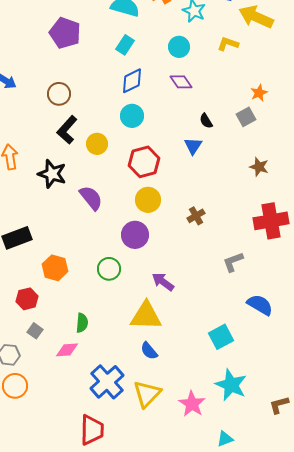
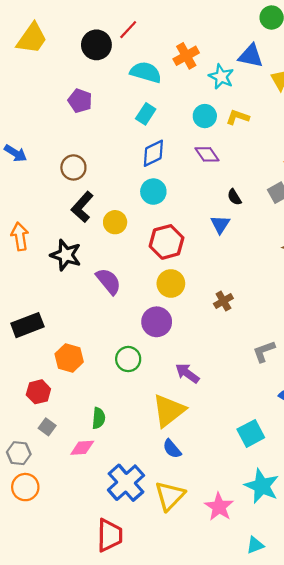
purple pentagon: (65, 33) -> (80, 101), size x0.7
yellow L-shape: (228, 44) -> (238, 117), moved
yellow triangle: (146, 316) -> (169, 410), turned -40

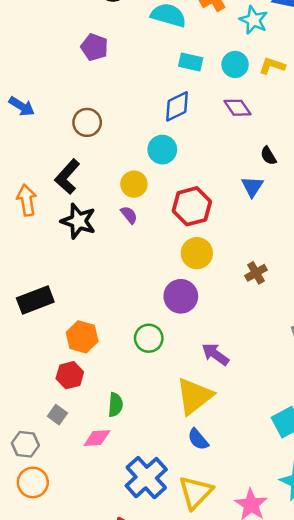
cyan rectangle: (146, 114) -> (191, 62), moved, turned 70
cyan circle: (153, 192) -> (162, 150), moved
black L-shape: (82, 207) -> (67, 177), moved
purple semicircle: (108, 281) -> (129, 215), moved, size x0.6
red hexagon: (38, 392) -> (70, 375), moved

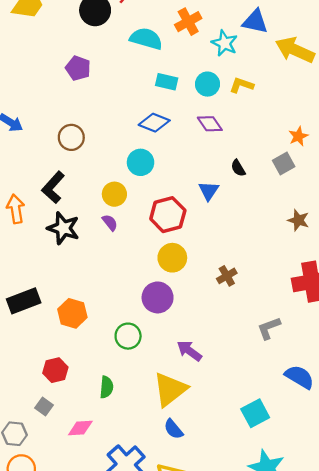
blue diamond: (177, 106) -> (154, 123), turned 48
blue triangle: (252, 187) -> (209, 191), moved
orange hexagon: (82, 337) -> (72, 313), moved
green semicircle: (115, 405) -> (106, 387), moved

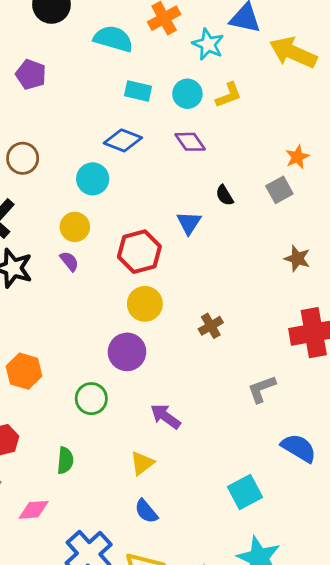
yellow L-shape: (242, 85) -> (229, 95), turned 140
cyan circle: (141, 162) -> (93, 179), moved
yellow triangle: (170, 389) -> (142, 463), size x0.6

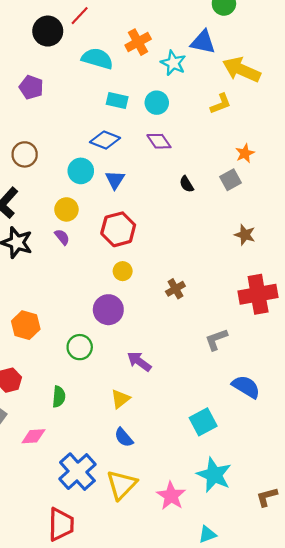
yellow L-shape: (229, 95) -> (221, 104), moved
blue triangle: (189, 223) -> (115, 180), moved
yellow circle: (145, 304) -> (123, 271), size x0.7

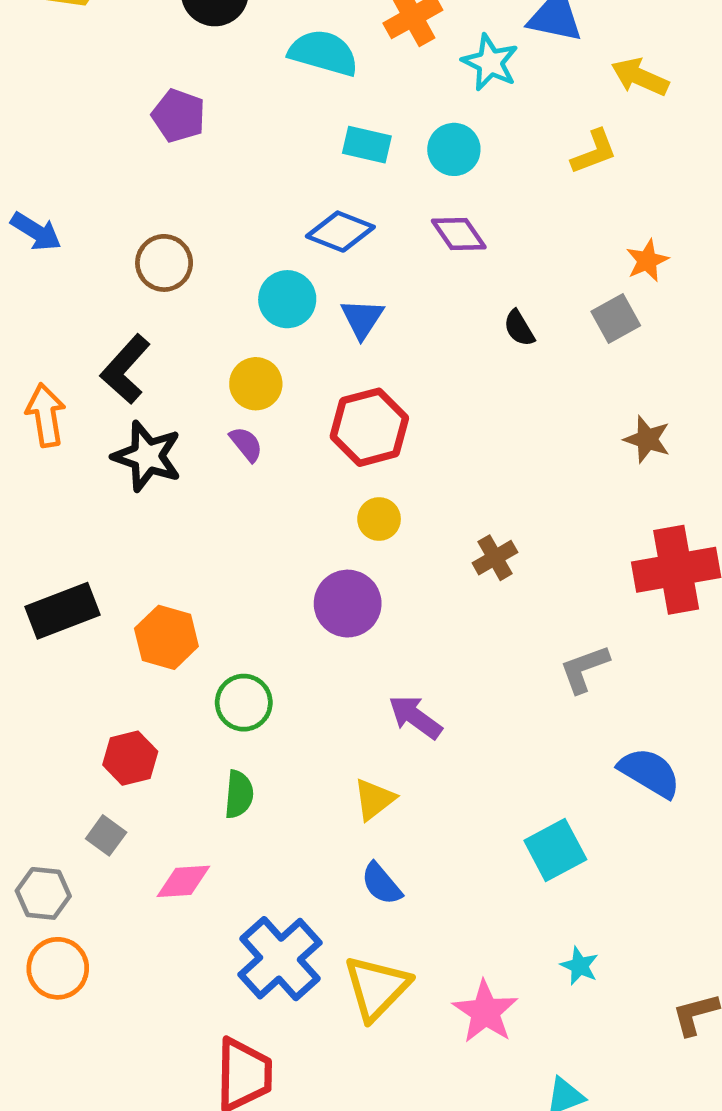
yellow arrow: (242, 70) -> (640, 77), size x0.7
green circle: (80, 347) -> (244, 703), moved
cyan star: (214, 475) -> (580, 966), size x0.5

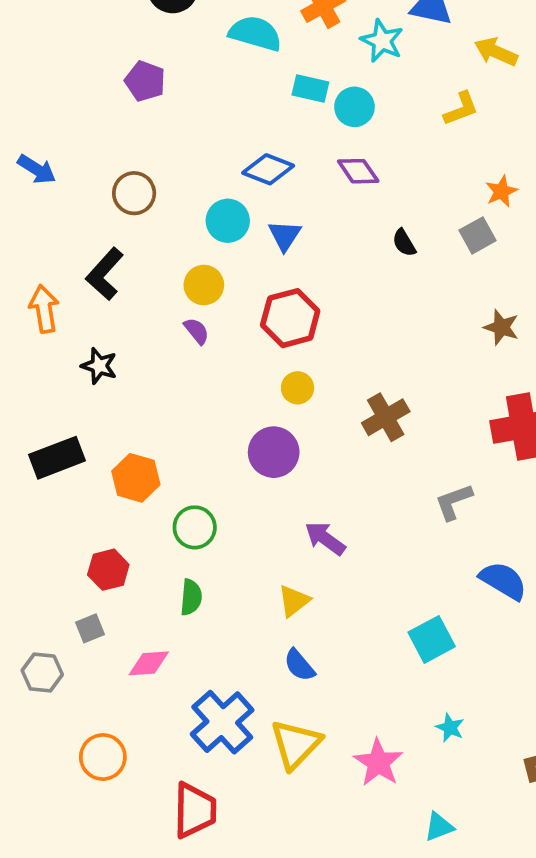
cyan rectangle: (367, 145) -> (310, 88), moved
black star: (147, 456) -> (99, 366), moved, size x0.7
brown cross: (495, 558) -> (386, 417), size x1.4
gray square: (106, 835) -> (90, 628), turned 32
orange circle: (58, 968) -> (103, 757), moved

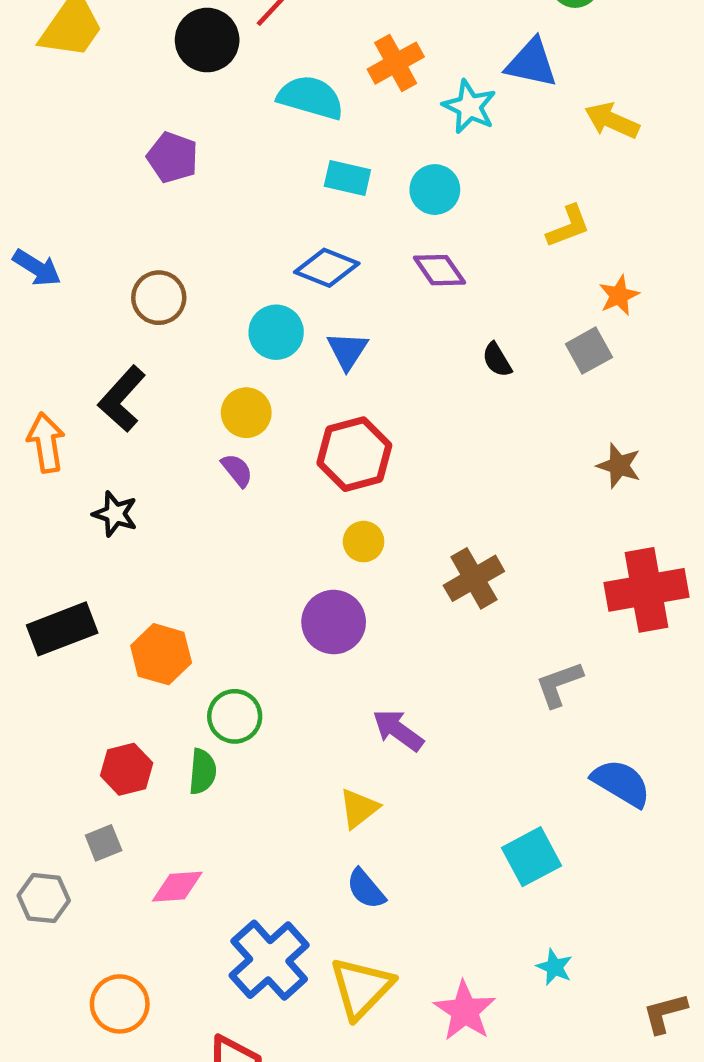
cyan rectangle: (310, 88) -> (347, 178), moved
yellow L-shape: (461, 109) -> (568, 226), moved
green semicircle: (191, 597) -> (202, 772), moved

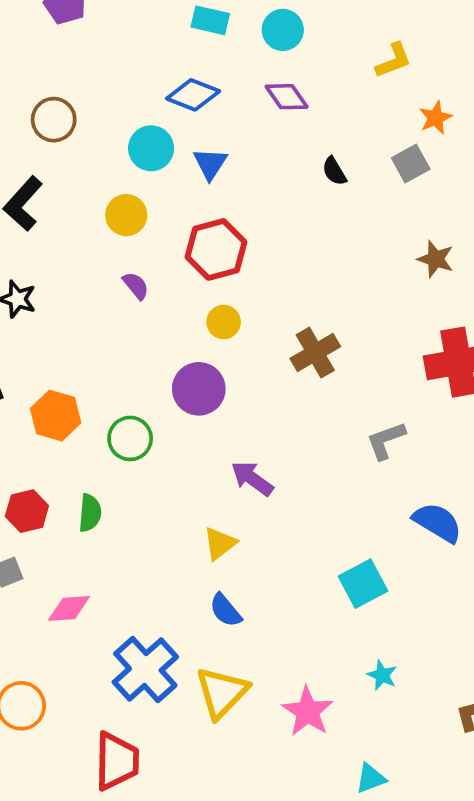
purple semicircle: (237, 470) -> (136, 286), moved
green circle: (235, 716) -> (130, 438), moved

